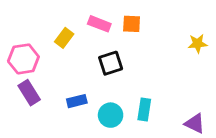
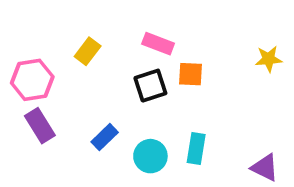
pink rectangle: (99, 24) -> (158, 44), moved
orange square: (132, 24) -> (190, 74), moved
blue rectangle: (77, 101) -> (105, 137), turned -30

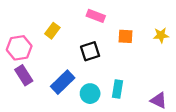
pink rectangle: (158, 44) -> (96, 16), moved
orange square: (190, 74) -> (126, 36), moved
blue rectangle: (105, 137) -> (63, 82), size x1.5

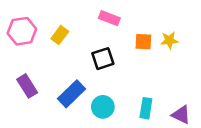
yellow star: (161, 35) -> (169, 40), moved
pink hexagon: (19, 48) -> (22, 31), moved
cyan rectangle: (118, 89) -> (146, 108), moved

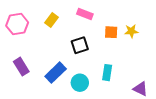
yellow rectangle: (60, 35) -> (52, 20), moved
cyan rectangle: (146, 108) -> (107, 73), moved

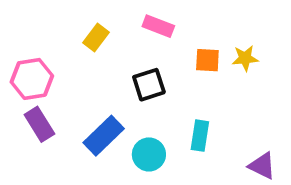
pink hexagon: (17, 24) -> (32, 79), moved

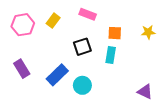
yellow star: (245, 58) -> (148, 32), moved
pink hexagon: (32, 79) -> (23, 25), moved
cyan rectangle: (200, 136) -> (111, 55), moved

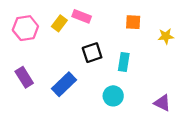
pink rectangle: (88, 14) -> (82, 16), moved
orange square: (115, 33) -> (133, 22), moved
cyan circle: (82, 85) -> (113, 96), moved

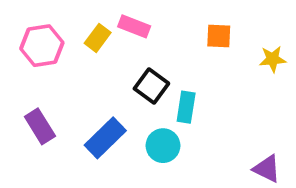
black square: (92, 53) -> (151, 86), turned -36
cyan rectangle: (124, 62) -> (186, 107), moved
cyan circle: (113, 96) -> (163, 146), moved

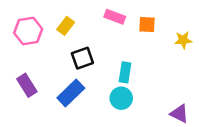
pink rectangle: (134, 26) -> (115, 17), moved
black square: (151, 86) -> (82, 58), moved, turned 35
cyan circle: (163, 146) -> (121, 98), moved

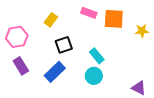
orange square: (147, 25) -> (114, 19), size x1.5
pink hexagon: (28, 31) -> (17, 37), moved
cyan rectangle: (125, 72) -> (97, 56), turned -49

